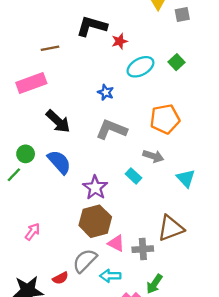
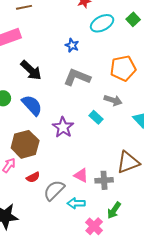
brown hexagon: (95, 221) -> (25, 144), moved
red semicircle: (60, 278) -> (33, 177), moved

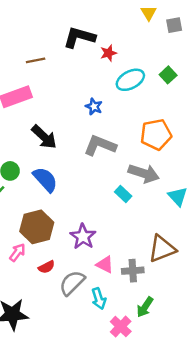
gray arrow: (113, 100) -> (144, 173), size x1.4
purple star: (63, 127) -> (83, 237), moved
cyan arrow: (76, 203) -> (99, 299), turned -108

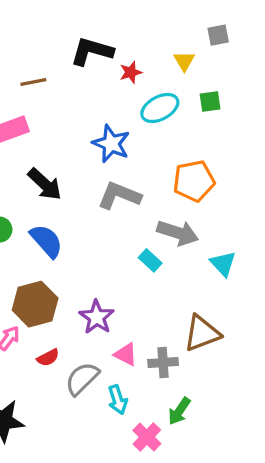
yellow triangle: (149, 13) -> (184, 61), moved
green square: (168, 75) -> (210, 102), turned 35
blue star: (94, 107) -> (111, 144), size x1.6

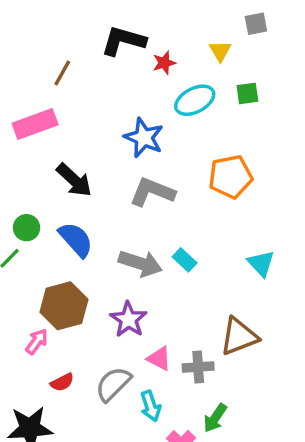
brown line: (33, 82) -> (62, 73), turned -50
gray arrow: (178, 233) -> (140, 263), moved
red semicircle: (48, 358) -> (62, 382), moved

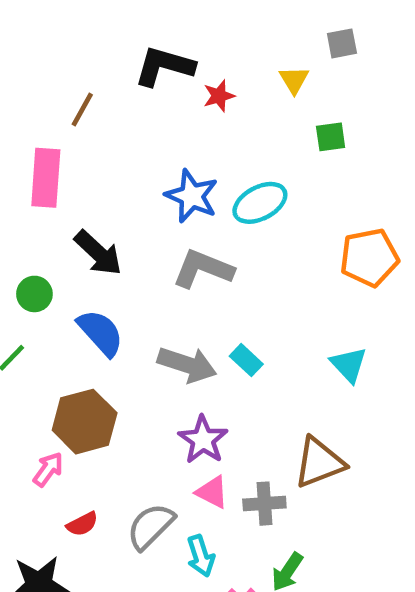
cyan ellipse: (195, 100) -> (260, 203), moved
pink rectangle: (35, 124) -> (46, 178), turned -66
orange pentagon: (230, 177) -> (369, 258), moved
green circle: (27, 228) -> (34, 294), moved
purple star: (128, 319) -> (203, 440), moved

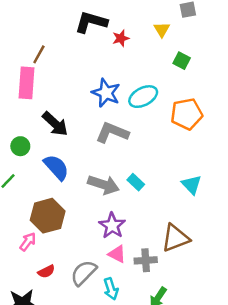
brown line: (82, 109) -> (39, 54), moved
green square: (331, 137) -> (182, 61), turned 35
orange pentagon: (369, 258) -> (187, 114), moved

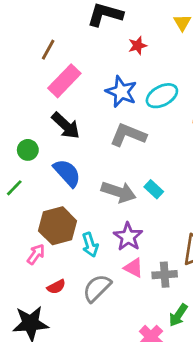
red star: (121, 38) -> (138, 46), moved
pink rectangle: (27, 83) -> (64, 81), moved, turned 40
cyan arrow: (111, 289) -> (90, 245), moved

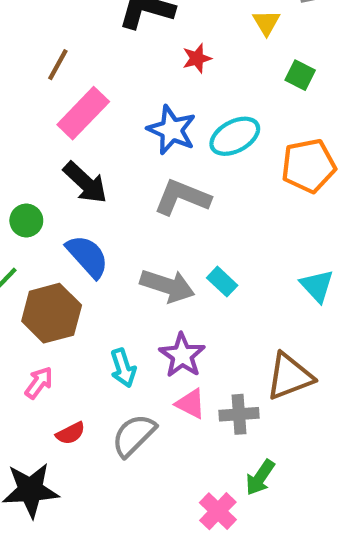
brown hexagon: (58, 226) -> (52, 313), moved

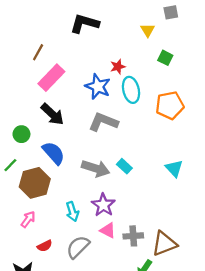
red star: (197, 58) -> (118, 67), moved
cyan ellipse: (235, 136) -> (131, 90), turned -75
brown triangle: (290, 376) -> (164, 244), moved

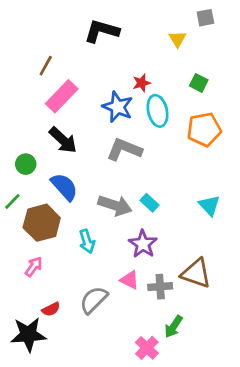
green square: (165, 58) -> (199, 83), moved
purple star: (103, 205) -> (143, 244), moved
cyan arrow: (72, 212) -> (87, 241), moved
brown triangle: (164, 244) -> (196, 273), moved, turned 40
red semicircle: (45, 246) -> (51, 309), moved

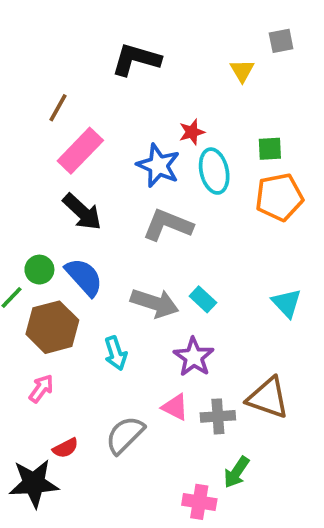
green square: (199, 83) -> (270, 149), moved, turned -30
green circle: (26, 164) -> (39, 270), moved
pink cross: (147, 348) -> (199, 502), turned -35

